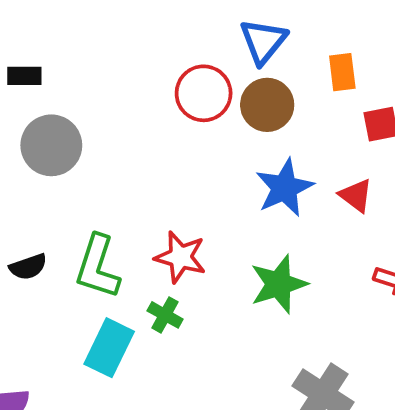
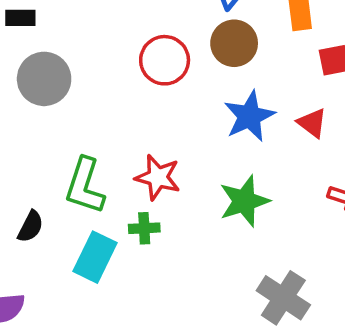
red circle: (204, 93) -> (165, 60), moved
black semicircle: (28, 267) -> (30, 227), moved, turned -44
green cross: (165, 315) -> (144, 228), turned -32

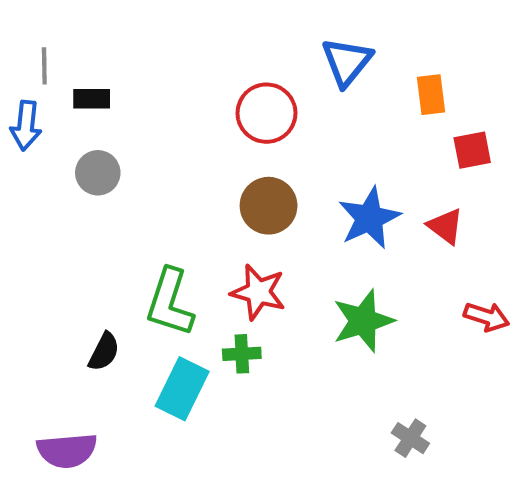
brown circle: (234, 43) -> (269, 206), moved
red circle: (165, 60) -> (266, 113), moved
gray circle: (44, 79) -> (98, 173), moved, size x0.7
gray cross: (283, 298) -> (410, 438), size x0.6

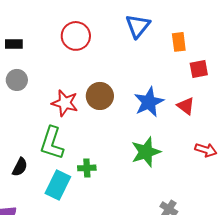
red circle: (266, 113) -> (76, 36), moved
red star: (258, 292) -> (65, 103), moved

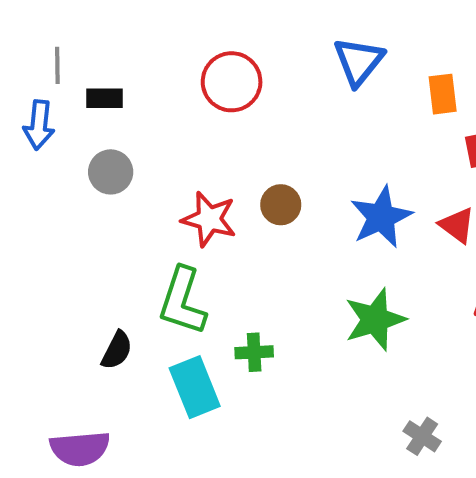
brown circle: (100, 96) -> (281, 205), size x0.7
cyan rectangle: (58, 185) -> (195, 387), turned -48

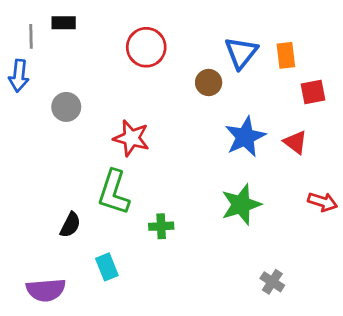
blue triangle: (359, 61) -> (241, 53), moved
black rectangle: (105, 98) -> (64, 23), moved
brown circle: (281, 205) -> (209, 83), moved
cyan rectangle: (195, 387) -> (107, 267), moved, size x0.7

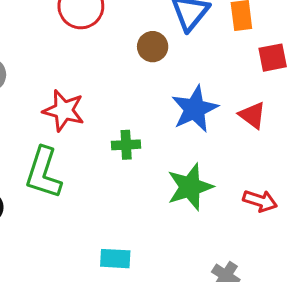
red arrow: (322, 202) -> (260, 201), moved
green cross: (161, 226) -> (126, 145), moved
cyan rectangle: (107, 267) -> (115, 259), moved, turned -65

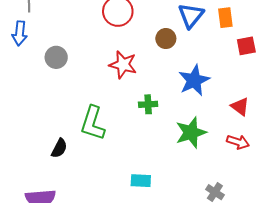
red star: (64, 111) -> (123, 65), moved
red triangle: (252, 115) -> (240, 106), moved

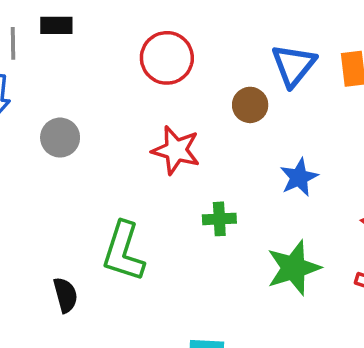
blue star: (194, 80) -> (299, 177), size x0.7
black semicircle: (59, 148) -> (65, 295), turned -42

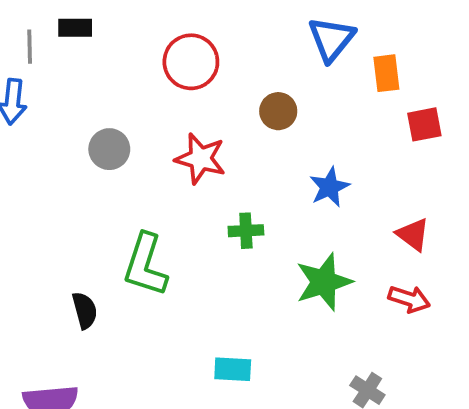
blue triangle: (294, 65) -> (331, 39), moved
gray circle: (60, 138) -> (109, 149), moved

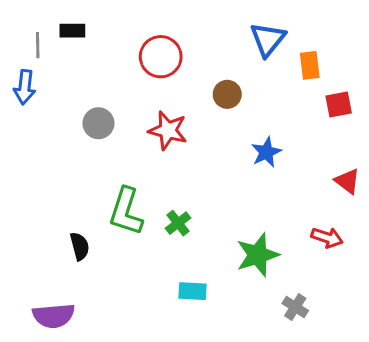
green cross: (246, 231) -> (178, 223), moved, turned -35
red triangle: (413, 235) -> (347, 181), moved
green star: (324, 282) -> (258, 255), moved

